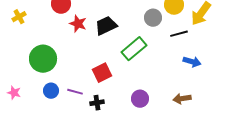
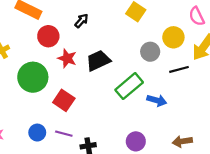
green circle: (43, 59) -> (33, 77), moved
blue arrow: (192, 62) -> (157, 100), moved
red square: (102, 73) -> (64, 100), moved, turned -30

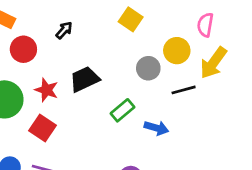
pink semicircle: (197, 16) -> (205, 25), turned 36
red star: (67, 58) -> (47, 90), moved
green rectangle: (129, 86) -> (122, 110), size x0.7

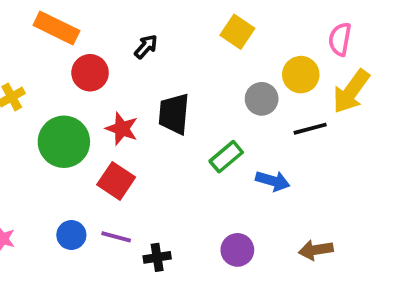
black trapezoid: (84, 79) -> (174, 114), turned -60

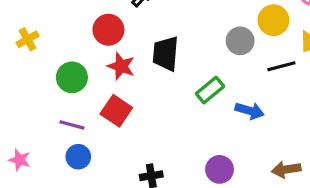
red circle: (90, 73) -> (108, 30), moved
green circle: (64, 142) -> (72, 77), size x0.7
purple line: (116, 237) -> (72, 125), moved

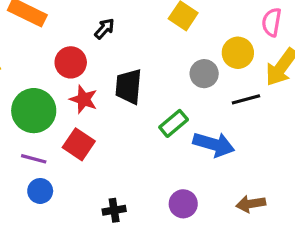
green circle: (72, 77) -> (34, 111), size x1.4
blue arrow: (250, 111) -> (214, 144), size x1.4

